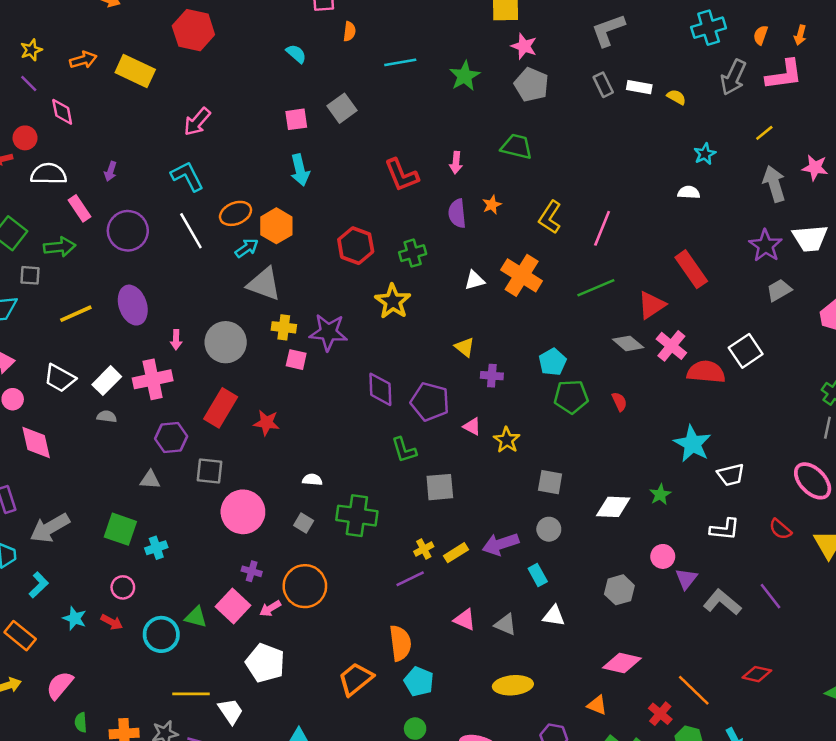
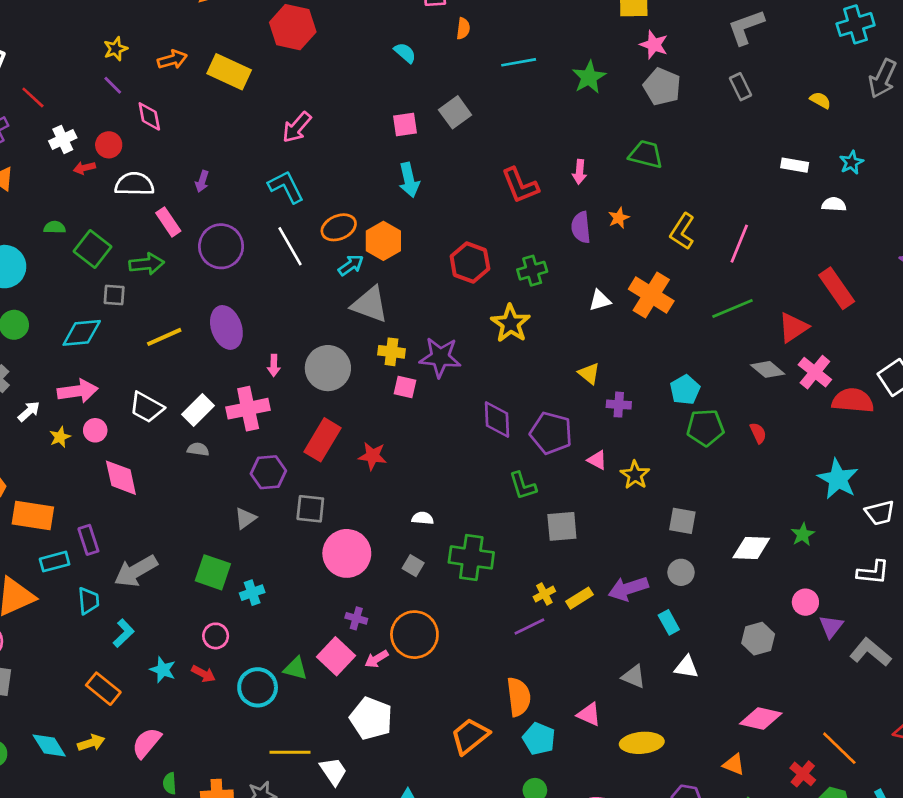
white rectangle: (639, 87) -> (795, 165), moved
gray triangle: (150, 480) -> (245, 518), turned -40
pink triangle: (465, 620) -> (589, 714), moved

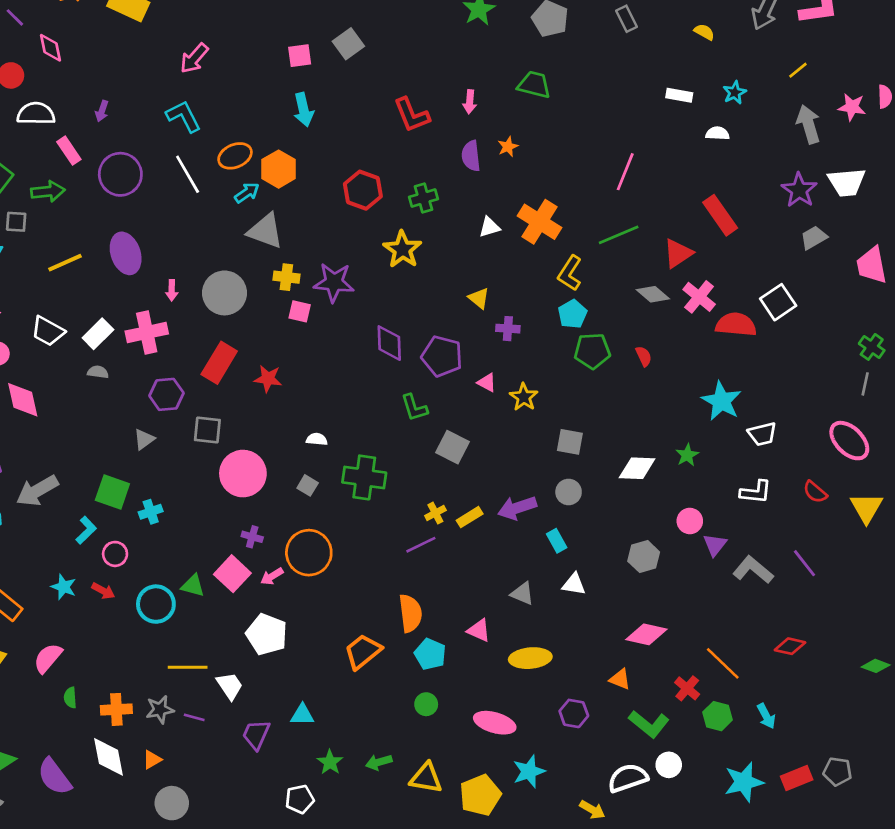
yellow L-shape: (682, 231) -> (570, 273), moved
gray square: (562, 526) -> (453, 447), turned 32
cyan L-shape: (124, 633) -> (86, 530), moved

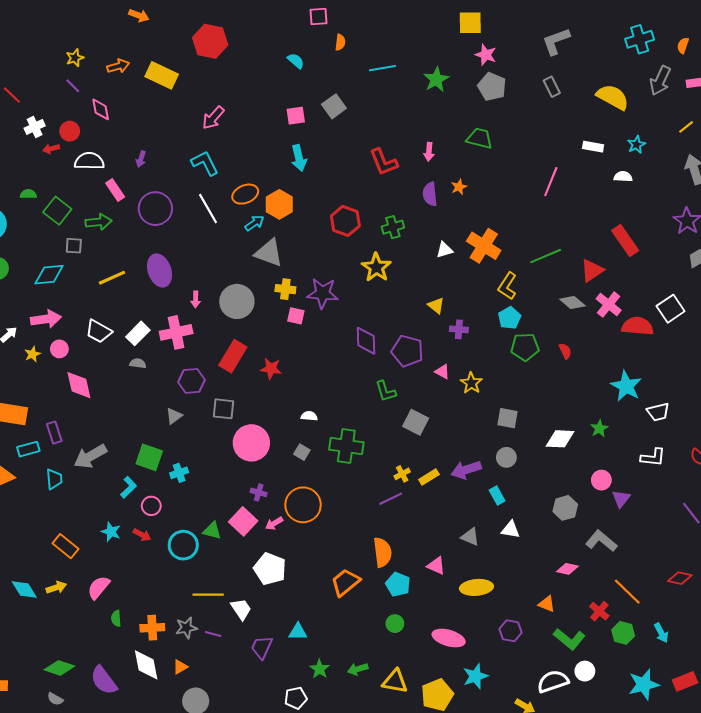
yellow semicircle: (704, 32) -> (613, 97), size x2.0
pink line: (625, 172) -> (551, 182), moved
gray L-shape: (753, 570) -> (601, 541), moved
pink diamond: (646, 634) -> (567, 569), size x0.7

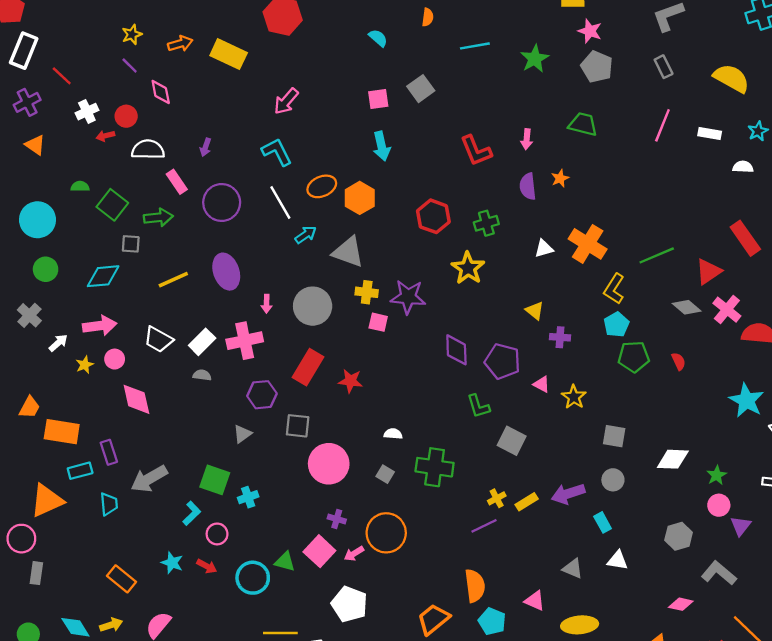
pink line: (551, 182) -> (662, 125), moved
cyan arrow: (254, 223) -> (306, 235), moved
green star: (599, 428) -> (717, 475), moved

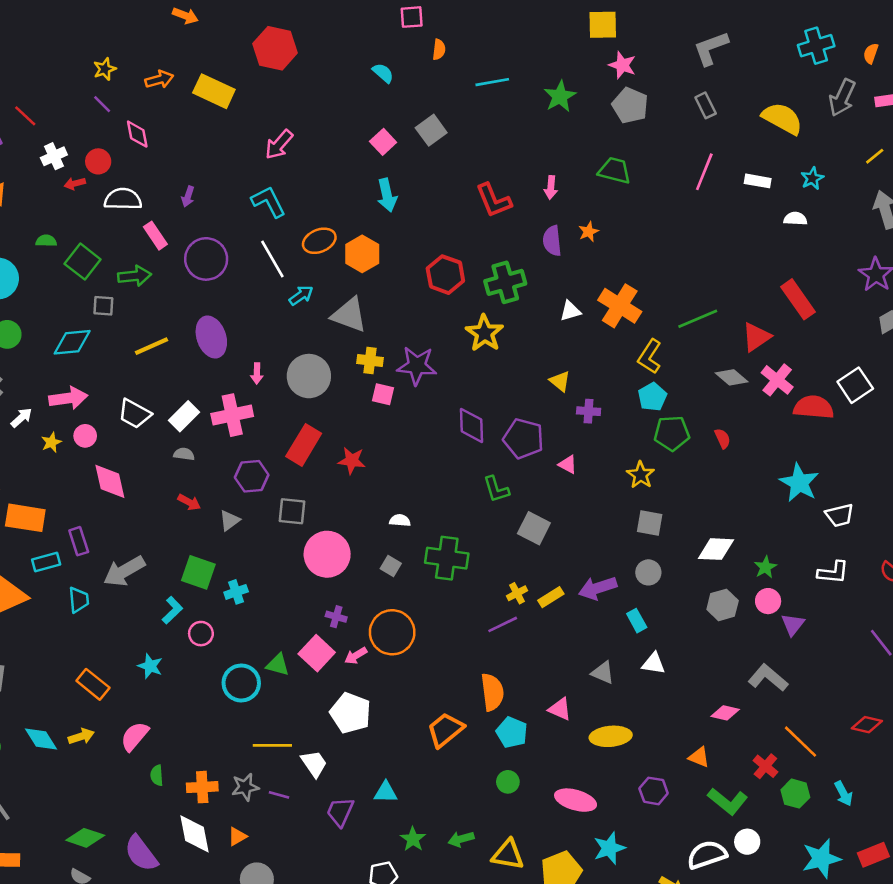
pink square: (378, 99) -> (383, 142), turned -35
green cross: (486, 223) -> (505, 282), size x1.4
yellow star: (574, 397) -> (641, 475), moved
gray hexagon: (679, 536) -> (723, 605), moved
red arrow: (207, 566) -> (189, 502), moved

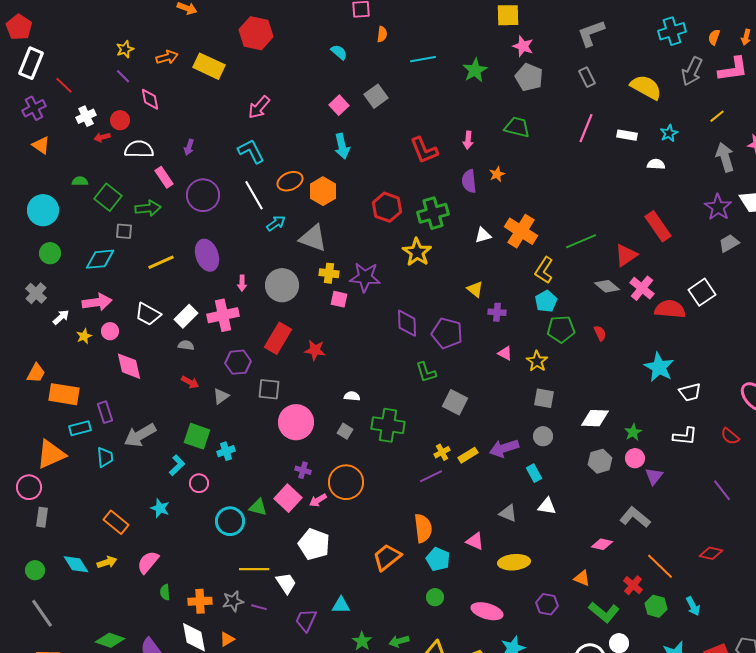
pink triangle: (568, 464) -> (505, 353), moved

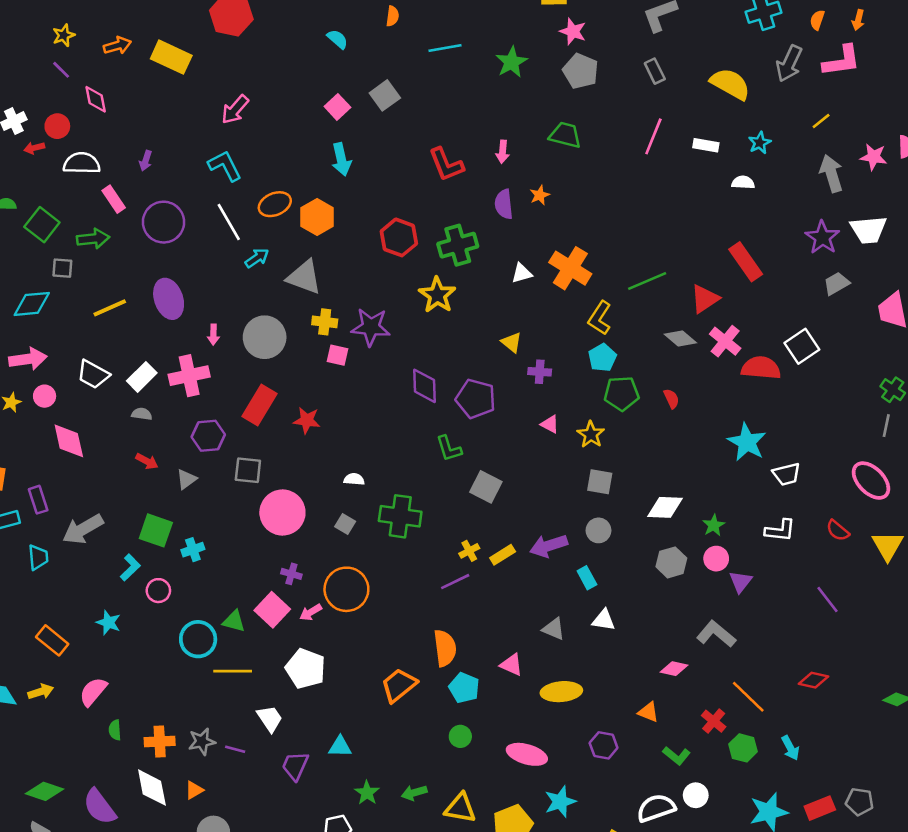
yellow line: (254, 569) -> (233, 671), moved
green L-shape: (604, 612) -> (677, 756), size x0.7

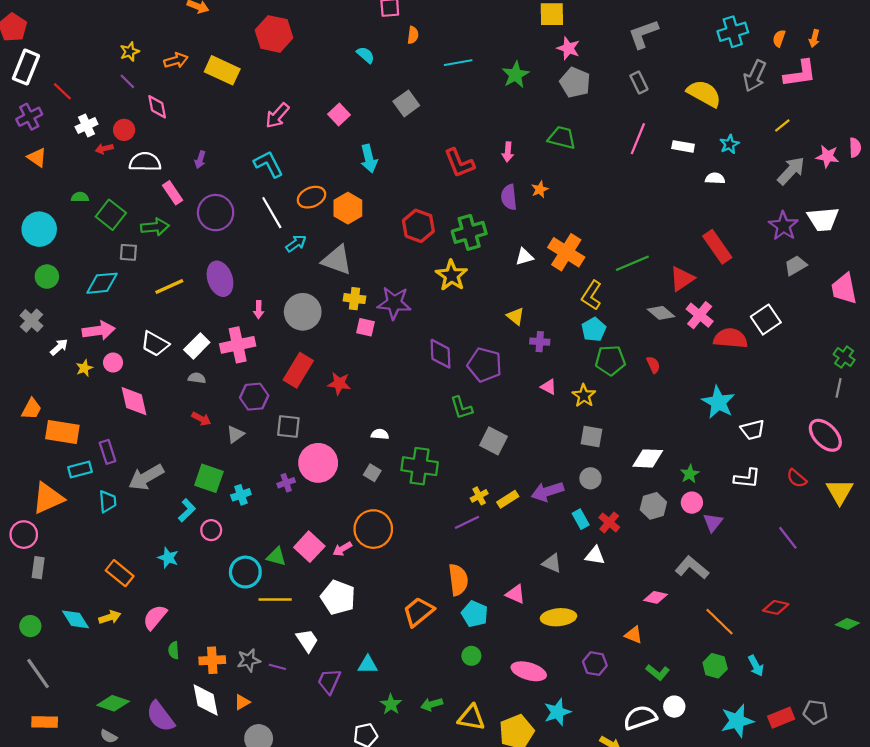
pink square: (337, 107) -> (339, 114), moved
gray arrow: (831, 173) -> (791, 171), turned 60
purple cross: (291, 574) -> (286, 483), moved, turned -35
red cross: (714, 721) -> (609, 522), moved

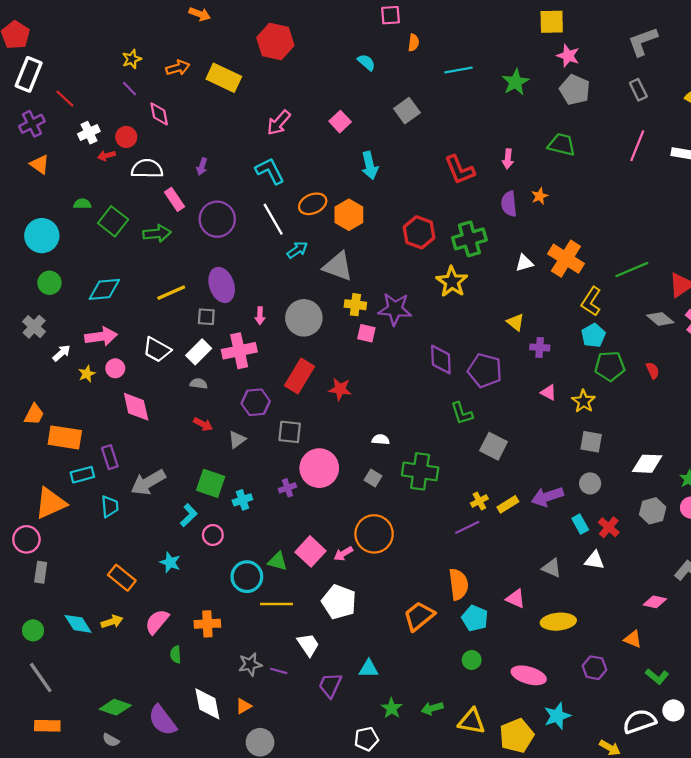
gray square: (128, 252) -> (206, 317), moved
orange cross: (212, 660) -> (207, 624), moved

